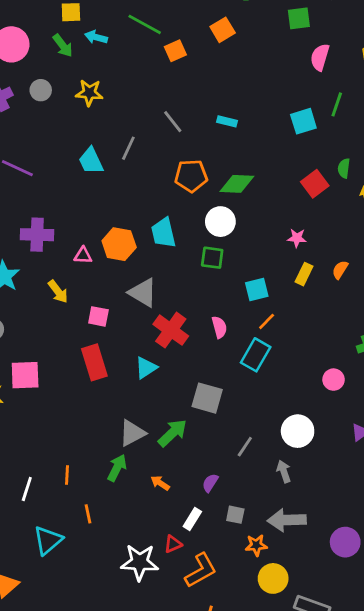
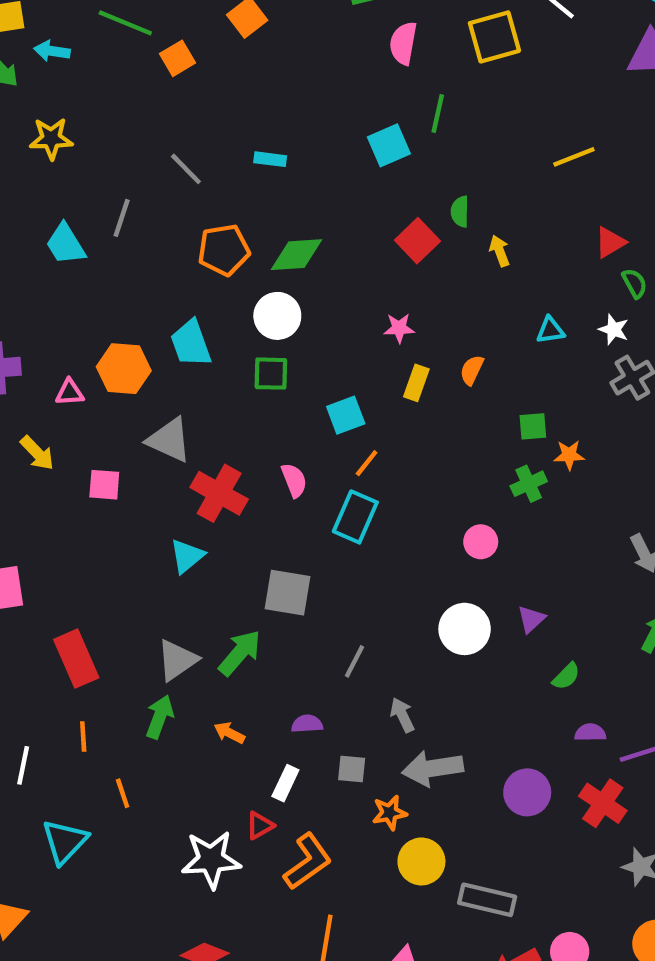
red rectangle: (94, 362) -> (76, 659), moved
white circle: (298, 431) -> (465, 629), moved
gray arrow: (284, 471) -> (402, 715), moved
purple semicircle: (210, 483) -> (307, 724), turned 60

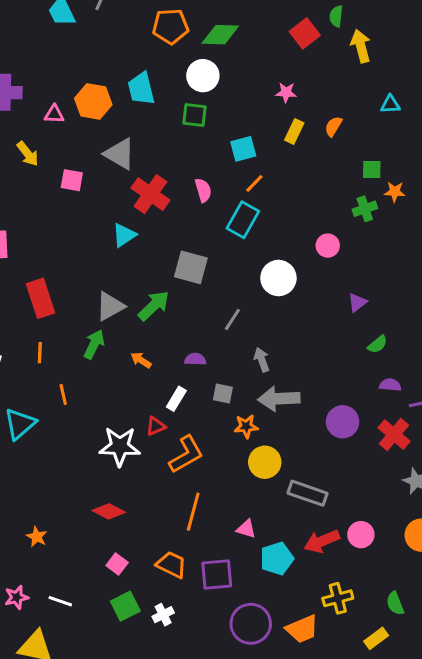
yellow arrow: (500, 251) -> (361, 46), size x1.5
white circle: (465, 629) -> (278, 278), moved

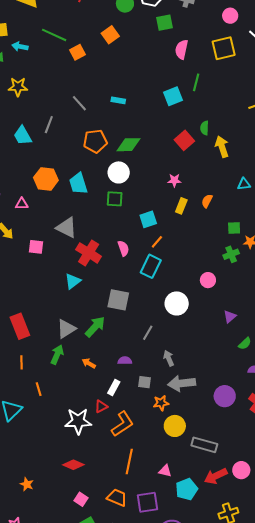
orange hexagon: (93, 101) -> (46, 179), moved

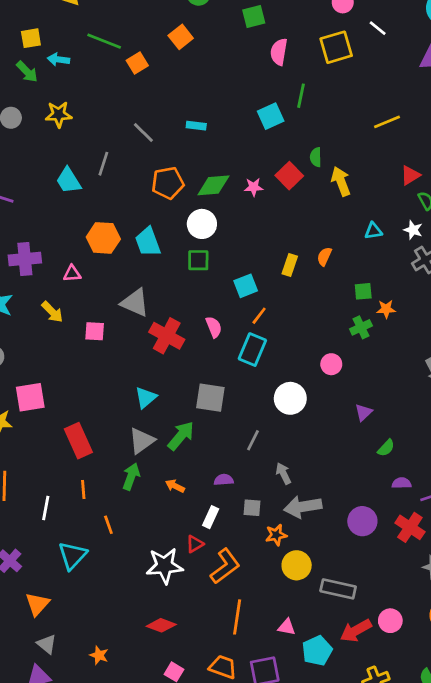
pink star: (174, 180) -> (254, 187), moved
cyan triangle: (73, 281) -> (146, 398), moved

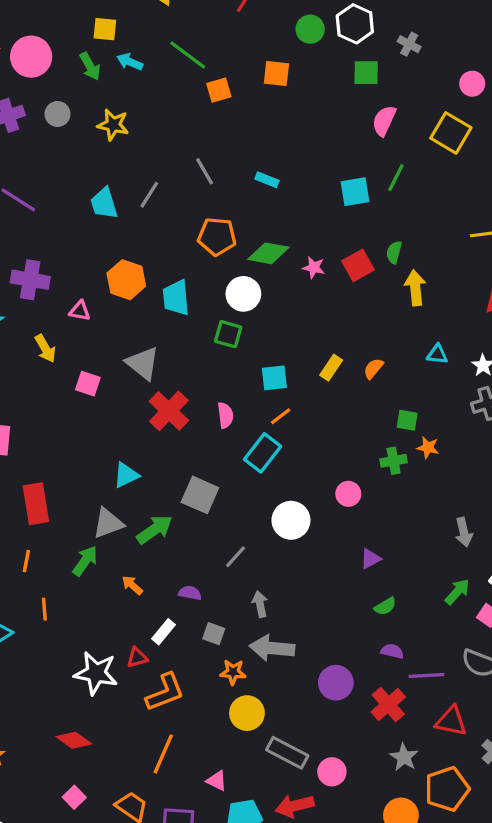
orange square: (181, 37) -> (276, 73), turned 30
yellow square: (336, 47) -> (451, 133), turned 32
pink circle: (390, 621) -> (332, 772), moved

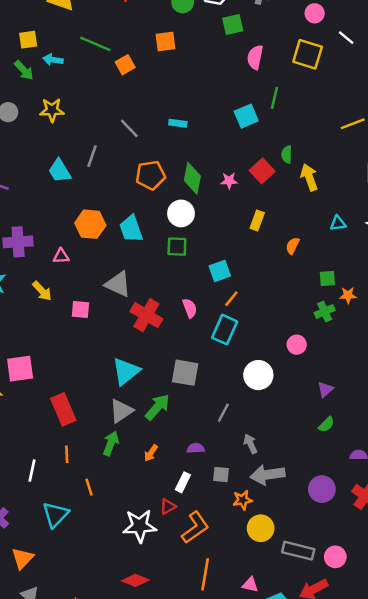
green diamond: (268, 253) -> (192, 178), turned -76
yellow rectangle: (331, 368) -> (257, 221), moved
cyan triangle: (126, 475) -> (126, 371), size x1.4
orange arrow: (132, 585) -> (151, 453), turned -84
green semicircle: (385, 606) -> (326, 424), moved

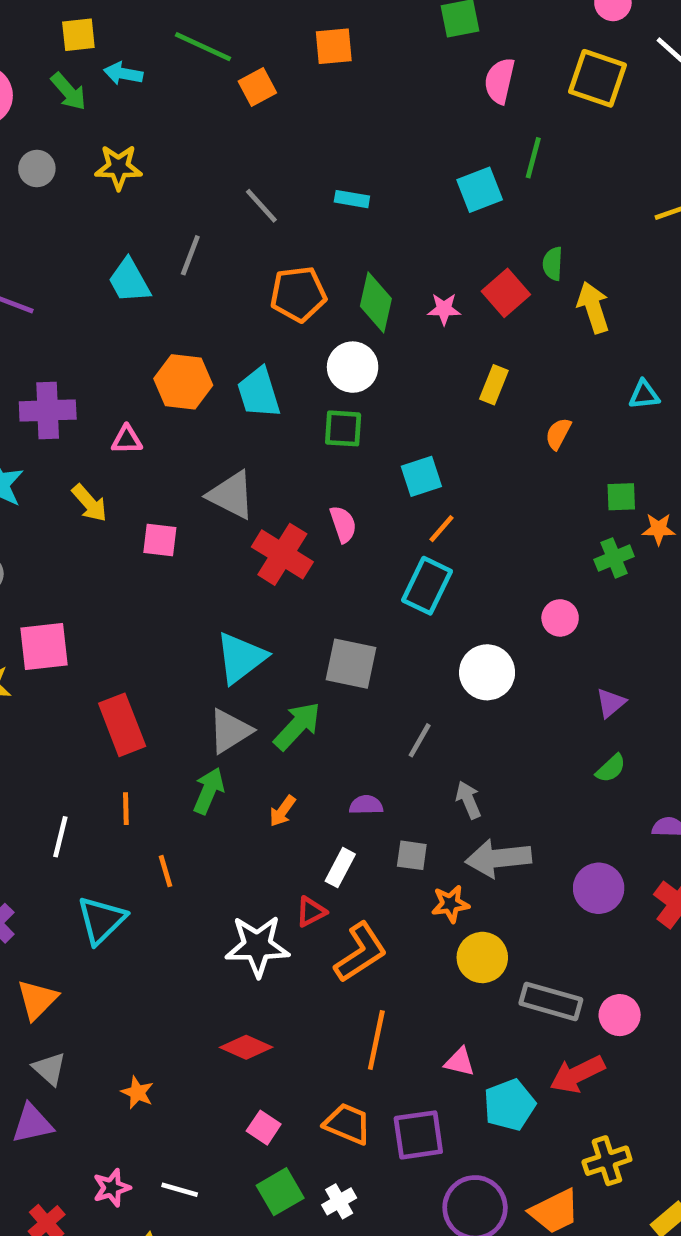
pink semicircle: (190, 308) -> (343, 524), moved

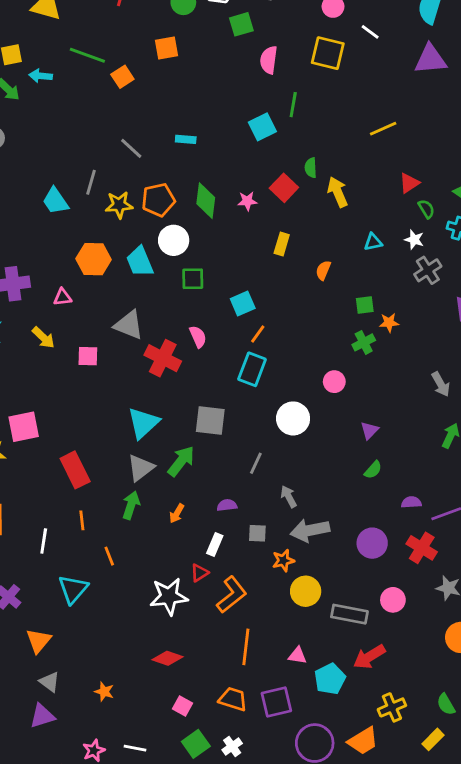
yellow star: (118, 167) -> (119, 205), moved
white circle: (353, 367) -> (174, 240), moved
pink circle: (620, 1015) -> (393, 600), moved

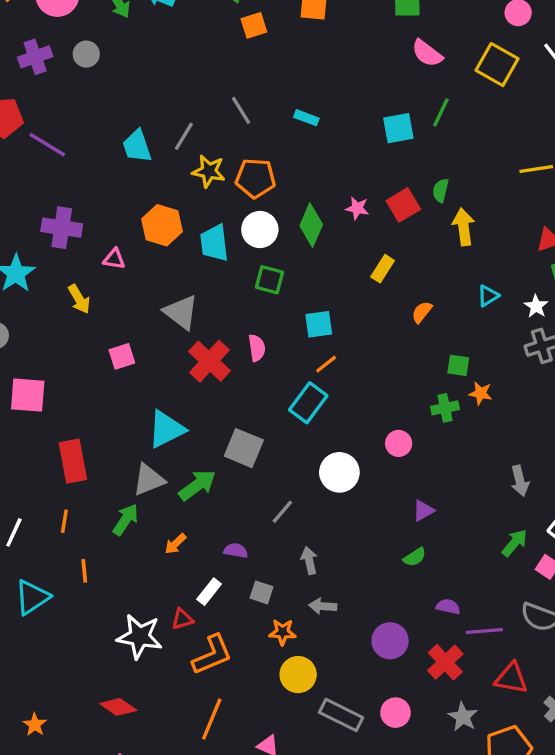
pink semicircle: (269, 60) -> (427, 53), turned -76
green diamond: (206, 201) -> (311, 225), moved
cyan triangle: (373, 242) -> (488, 296), turned -36
pink square: (88, 356) -> (122, 356), moved, turned -35
gray arrow: (310, 530) -> (323, 606), size x0.6

